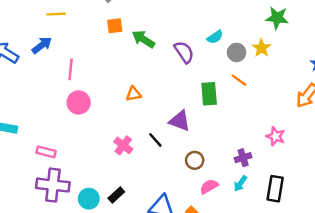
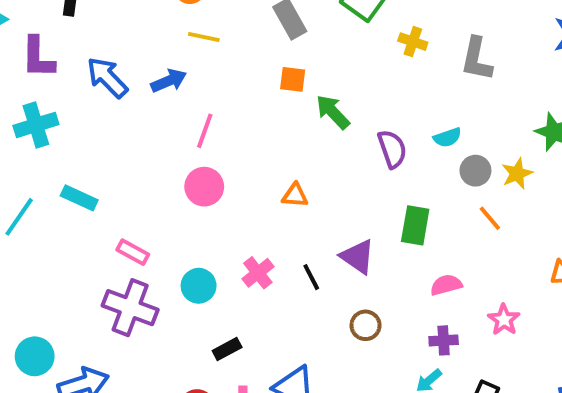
orange line: (239, 80) -> (490, 218), moved
pink semicircle: (209, 186) -> (446, 285), moved
cyan circle: (89, 199) -> (199, 286), moved

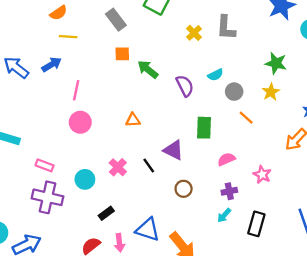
yellow cross: (413, 42) -> (194, 33), moved, turned 35
yellow star: (517, 174) -> (271, 92), moved

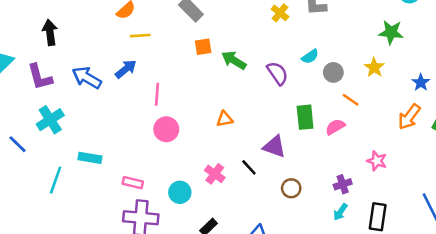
green star: (276, 63) -> (391, 32), moved
pink semicircle: (226, 159) -> (335, 127), moved

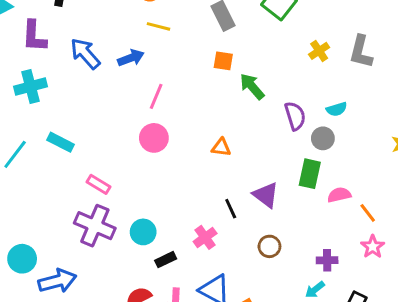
gray circle: (333, 72) -> (323, 138), moved
orange line: (351, 100) -> (368, 213), moved
pink cross: (215, 174) -> (205, 237), moved
cyan circle: (180, 192) -> (143, 232), moved

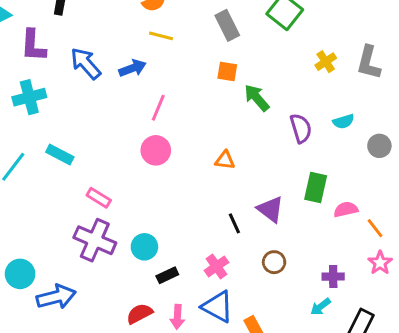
gray circle: (323, 138) -> (379, 146), moved
pink cross: (205, 237) -> (216, 266), moved

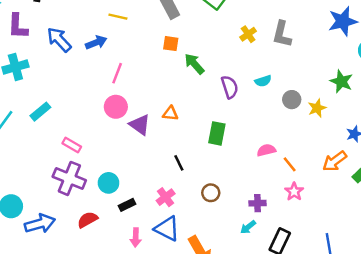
cyan rectangle: (60, 154) -> (40, 112), turned -66
green rectangle: (316, 188) -> (217, 133), moved
purple triangle: (271, 209) -> (140, 125), moved
red semicircle: (139, 314) -> (88, 220), moved

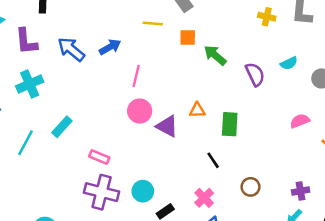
yellow line: (118, 17) -> (153, 23), moved
yellow cross: (248, 34) -> (267, 17), turned -35
green rectangle: (217, 133) -> (230, 124), moved
pink semicircle: (266, 150) -> (300, 121), moved

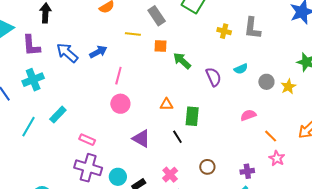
purple triangle: (167, 126) -> (141, 139), moved
black line: (213, 160) -> (177, 137), moved
cyan circle: (143, 191) -> (118, 177), moved

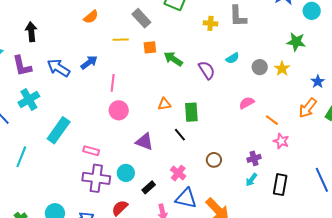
cyan rectangle: (58, 115) -> (59, 130), size x1.5
cyan line: (28, 127) -> (21, 157), moved
cyan circle: (118, 177) -> (126, 173), moved

